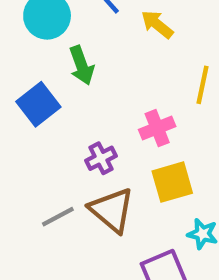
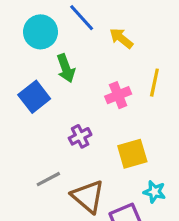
pink cross: (157, 128) -> (118, 95), moved
brown triangle: (112, 210) -> (88, 196), moved

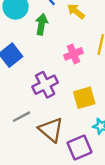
green arrow: (66, 68) -> (42, 24), moved, turned -150
purple cross: (80, 136) -> (45, 85), size x1.5

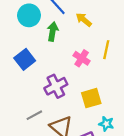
pink cross: (74, 54) -> (82, 58), turned -35

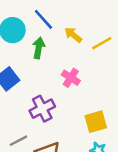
yellow line: (106, 50) -> (102, 43), moved, turned 48
yellow square: (91, 98) -> (96, 122), moved

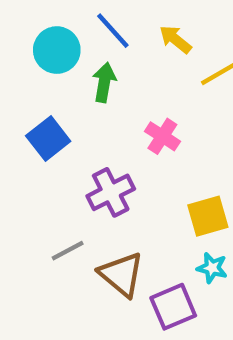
yellow arrow: (73, 35) -> (175, 39), moved

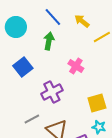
cyan circle: (57, 50) -> (16, 27), moved

